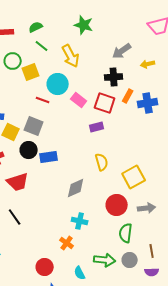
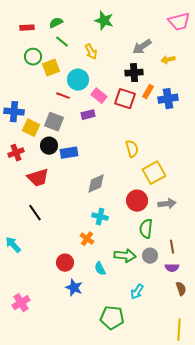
yellow arrow: (71, 56) -> (91, 52), size x0.7
purple rectangle: (97, 127) -> (88, 115), moved
yellow semicircle: (102, 162) -> (132, 149), moved

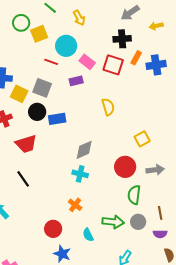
yellow semicircle: (132, 149) -> (108, 107), moved
yellow square: (154, 173) -> (142, 139), size x0.7
cyan cross: (100, 217) -> (80, 174), moved

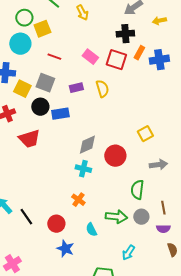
cyan circle: (66, 46) -> (20, 44), moved
purple rectangle: (76, 81) -> (76, 88), moved
yellow semicircle: (108, 107) -> (102, 89), moved
red circle: (125, 167) -> (115, 156), moved
black line: (23, 179) -> (26, 217), moved

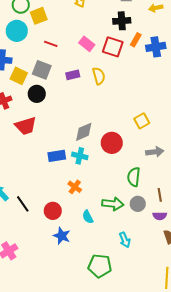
blue rectangle: (60, 114) -> (57, 156), moved
cyan arrow: (128, 253) -> (125, 240), turned -56

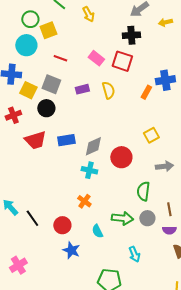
orange rectangle: (136, 40) -> (146, 92), moved
blue cross: (156, 47) -> (165, 80), moved
blue rectangle: (57, 156) -> (66, 140), moved

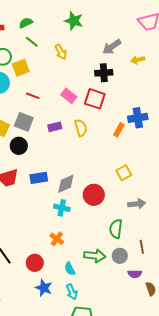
purple semicircle: (169, 230) -> (135, 274), moved
cyan arrow: (134, 254) -> (72, 292), moved

